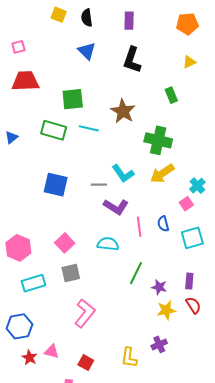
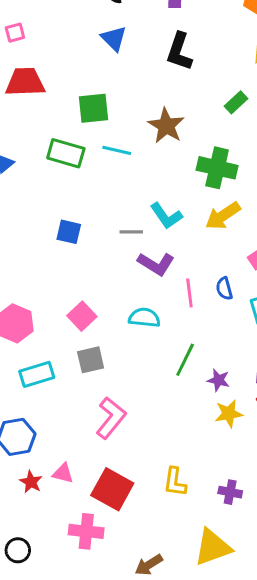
green rectangle: (171, 95) -> (236, 102), turned 70
blue square: (56, 185) -> (69, 232), size x0.7
purple cross: (159, 344) -> (230, 492), moved, turned 35
red square: (86, 363) -> (112, 489), size x1.8

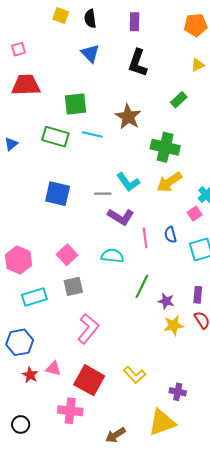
blue square: (69, 232) -> (58, 194), size x1.4
yellow L-shape: (175, 482) -> (134, 375), turned -50
purple cross: (230, 492) -> (178, 392), moved

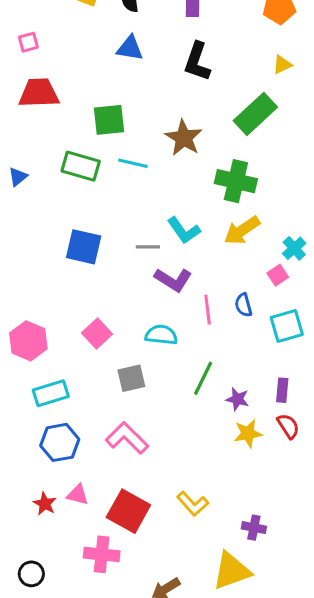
blue triangle: (90, 53) -> (130, 48), turned -36
green rectangle: (179, 100) -> (255, 114), size x1.8
gray square: (73, 286) -> (131, 378), moved
pink L-shape: (88, 329) -> (127, 438), turned -84
blue hexagon: (20, 342) -> (60, 442), moved

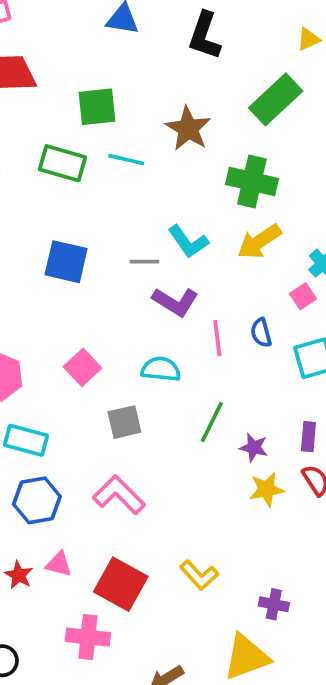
cyan rectangle: (51, 393) -> (26, 440), turned 32

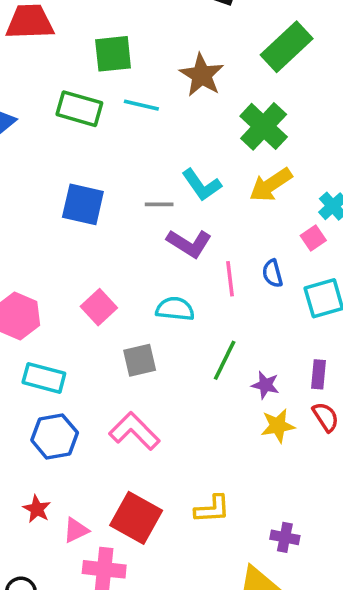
green cross: (252, 181) -> (264, 126), turned 30
pink triangle: (59, 564) -> (76, 530), moved, turned -40
yellow L-shape: (199, 575) -> (212, 509), turned -51

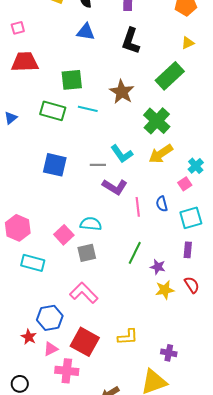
pink square: (99, 307) -> (64, 235), moved
cyan semicircle: (175, 309) -> (91, 224), moved
purple rectangle: (319, 374) -> (188, 250), moved
blue hexagon: (55, 436) -> (50, 318), moved

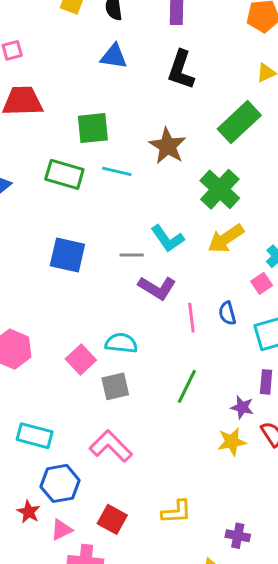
cyan rectangle: (33, 263) -> (35, 436), moved
purple star: (158, 267) -> (242, 407), moved
red square: (85, 342) -> (112, 519), size x0.7

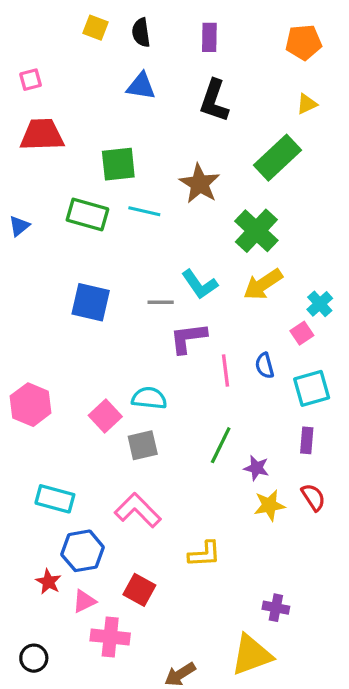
purple L-shape: (157, 288) -> (188, 338), turned 141
purple star: (242, 407) -> (256, 468), moved
yellow L-shape: (176, 512) -> (204, 554), moved

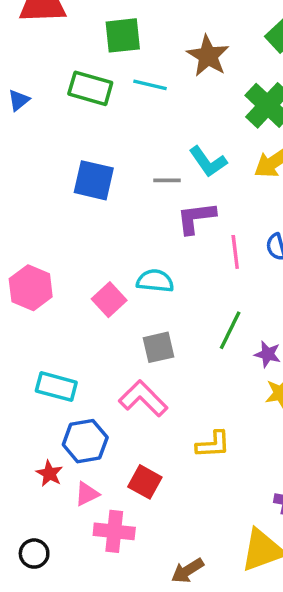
gray square: (143, 445) -> (159, 347), moved

